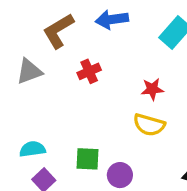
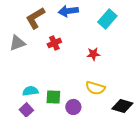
yellow semicircle: (149, 125) -> (95, 88), moved
cyan semicircle: (32, 149) -> (30, 91), moved

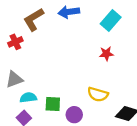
gray triangle: (17, 43) -> (14, 79), moved
red cross: (54, 43) -> (15, 42), moved
red star: (93, 54) -> (106, 54), moved

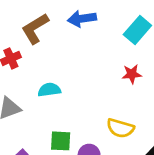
cyan semicircle: (28, 98) -> (49, 90), moved

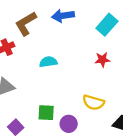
cyan semicircle: (49, 90) -> (48, 62), moved

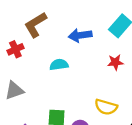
blue arrow: (63, 16) -> (80, 35), moved

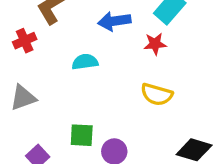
red star: (115, 62) -> (155, 44), moved
yellow semicircle: (106, 107) -> (157, 94), moved

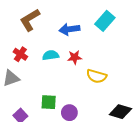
red cross: (25, 41) -> (20, 54), moved, turned -32
red star: (155, 44) -> (75, 57), moved

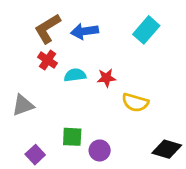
blue arrow: (69, 29) -> (85, 31), moved
red cross: (20, 54) -> (48, 60), moved

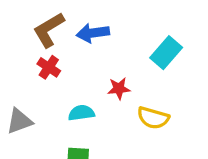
cyan rectangle: (146, 30) -> (166, 53), moved
cyan semicircle: (75, 75) -> (81, 113), moved

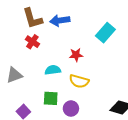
brown L-shape: (49, 30) -> (32, 18), turned -75
yellow semicircle: (153, 118) -> (79, 81), moved

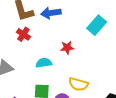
yellow semicircle: (79, 81) -> (78, 84), moved

